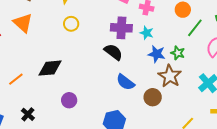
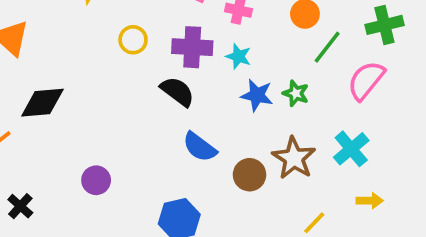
yellow circle: (71, 24) -> (133, 40), moved
black diamond: (50, 68) -> (42, 103), moved
brown star: (170, 76) -> (294, 158), moved

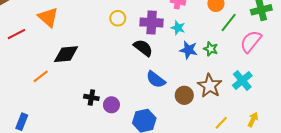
purple circle: (96, 180) -> (111, 105), moved
yellow arrow: (370, 201) -> (253, 120), moved, turned -64
black cross: (20, 206) -> (91, 97), moved, turned -32

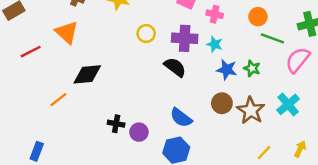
green line: (229, 22) -> (272, 38), turned 72
blue semicircle: (156, 79) -> (181, 118), moved
brown circle: (184, 95) -> (222, 103), moved

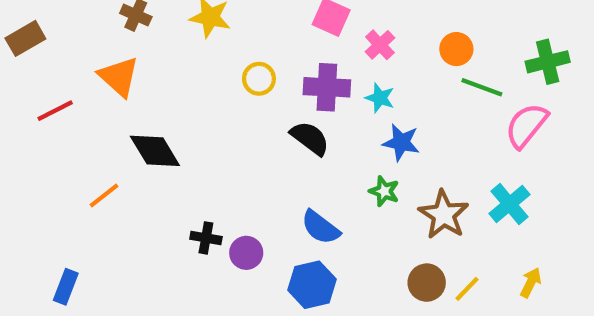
pink cross: (215, 14) -> (380, 45), turned 35
green star: (252, 68) -> (384, 191), moved
black diamond: (87, 74) -> (155, 151), turned 64
brown circle: (222, 103) -> (427, 283), moved

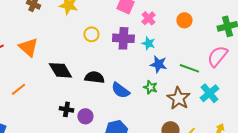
orange triangle: (119, 77) -> (28, 47), moved
green line: (482, 87) -> (189, 68), moved
black semicircle: (310, 138) -> (94, 77), moved, turned -30
black diamond: (155, 151) -> (60, 70), moved
blue semicircle: (321, 227) -> (120, 90), moved

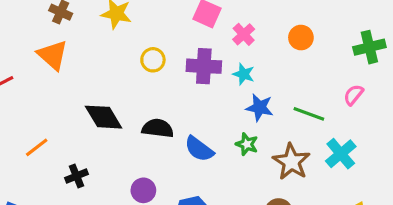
orange triangle: (28, 47) -> (53, 55), moved
pink semicircle: (217, 56) -> (353, 95), size x0.6
black cross: (66, 109) -> (77, 176), moved, turned -32

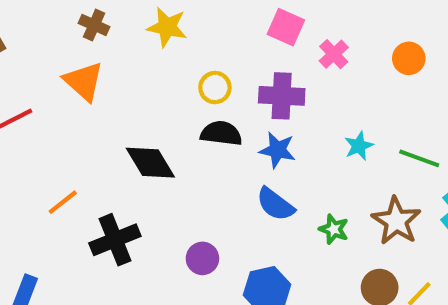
cyan star: (244, 74) -> (359, 146), moved, turned 30
blue star: (260, 108) -> (277, 150), moved
black semicircle: (158, 128) -> (221, 133), moved
green star: (247, 144) -> (334, 229), moved
black cross: (77, 176) -> (115, 240), size x1.6

